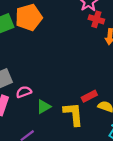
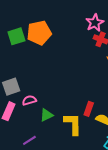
red rectangle: (89, 96) -> (89, 109), turned -48

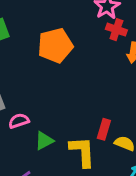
orange pentagon: (39, 33) -> (55, 45), moved

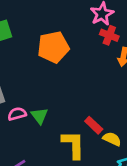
red rectangle: (104, 129) -> (94, 125), turned -66
green triangle: (44, 141) -> (40, 116), moved, turned -42

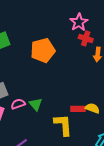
red rectangle: (94, 125) -> (78, 109), turned -40
yellow semicircle: (112, 139) -> (92, 108), moved

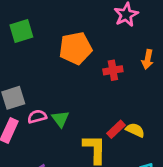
red cross: (86, 38) -> (113, 70), moved, turned -32
red rectangle: (78, 109) -> (116, 129), turned -48

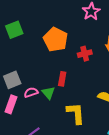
orange pentagon: (75, 48) -> (56, 39), turned -30
red rectangle: (116, 129) -> (62, 79), moved, turned -32

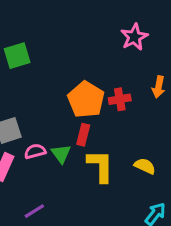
orange pentagon: (56, 39) -> (86, 100), moved
yellow L-shape: (76, 113) -> (100, 166), moved

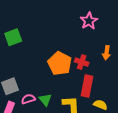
red cross: (120, 99) -> (82, 62), turned 32
red rectangle: (83, 135) -> (87, 86), moved, size x1.5

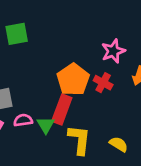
pink star: (89, 21) -> (113, 51), moved
red rectangle: (87, 86) -> (62, 110), moved

